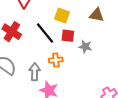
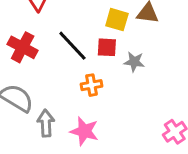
yellow square: (62, 15) -> (117, 20), moved
gray arrow: (35, 72) -> (46, 123), moved

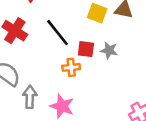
red square: (107, 47) -> (86, 49), moved

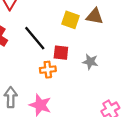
gray star: (109, 50) -> (90, 62), moved

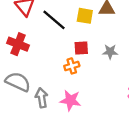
black line: (35, 38) -> (54, 20), moved

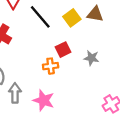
yellow square: (85, 16) -> (72, 18), turned 35
red square: (81, 48) -> (63, 50), turned -32

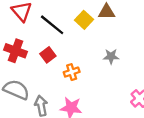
red square: (63, 50) -> (48, 55), moved

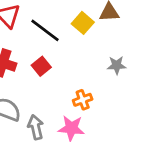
orange cross: (72, 72) -> (83, 100), moved

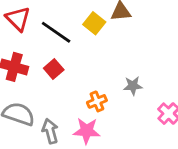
gray star: (117, 65) -> (133, 86), moved

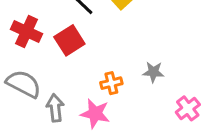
red square: (54, 69) -> (69, 40), size x1.4

